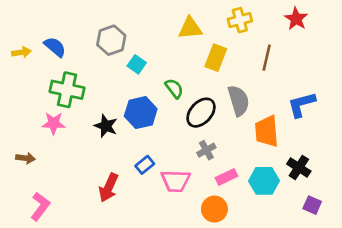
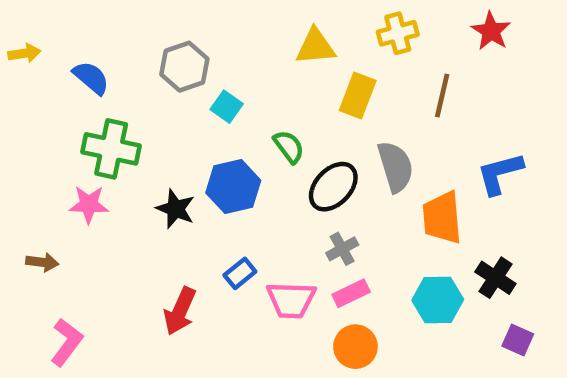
yellow arrow: (21, 52) -> (24, 53), moved
pink rectangle: (226, 177) -> (351, 293), moved

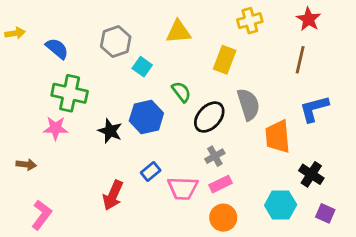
yellow triangle: (315, 47) -> (179, 32), moved
brown line: (442, 96) -> (300, 60), moved
cyan hexagon: (438, 300) -> (281, 205), moved

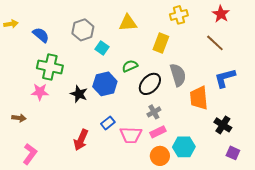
brown line: (300, 60) -> (215, 43), turned -60
green semicircle: (181, 92) -> (130, 66), turned -77
cyan hexagon: (281, 205) -> (184, 147), moved

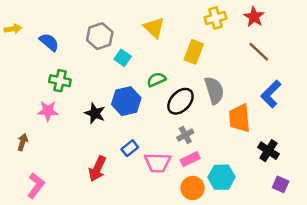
red star: (221, 14) -> (254, 17), moved
yellow triangle: (128, 23) -> (154, 28), turned 48
green cross: (50, 67) -> (60, 81), size x0.7
blue L-shape: (225, 78) -> (271, 94), turned -30
brown arrow: (19, 118) -> (23, 142), turned -80

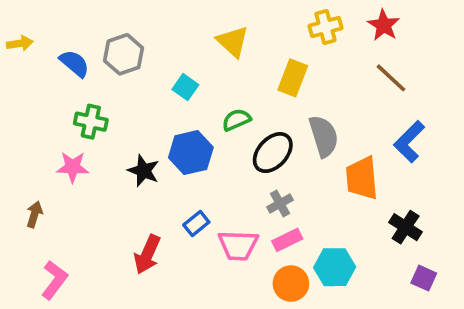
gray hexagon: (100, 36) -> (124, 54), moved

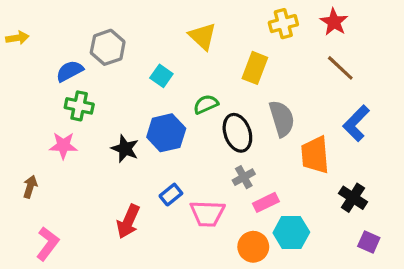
blue semicircle: (74, 63) -> (70, 71), moved, turned -68
black ellipse: (273, 153) -> (237, 133), turned -63
pink rectangle: (287, 240) -> (266, 202), moved

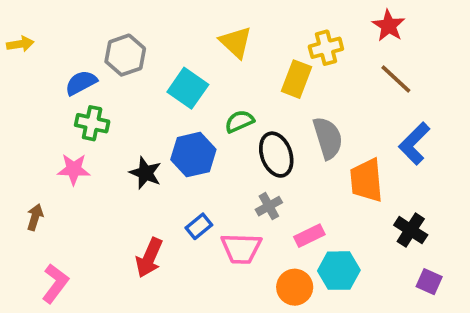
yellow cross: (283, 24) -> (326, 48), moved
cyan square: (161, 76) -> (188, 88), size x1.5
gray cross: (244, 177) -> (269, 206), moved

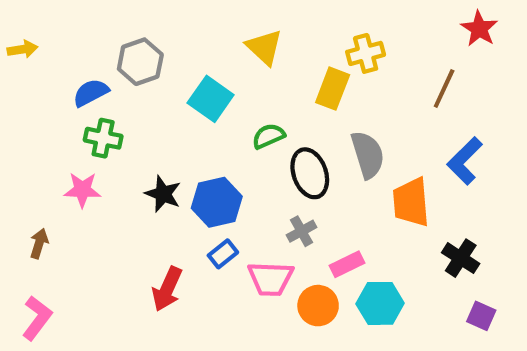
red star: (389, 26) -> (479, 29), moved
brown line: (396, 79) -> (444, 89), turned 72
blue hexagon: (193, 155) -> (217, 202), moved
pink L-shape: (55, 283) -> (37, 318), moved
orange circle: (295, 287) -> (318, 306), moved

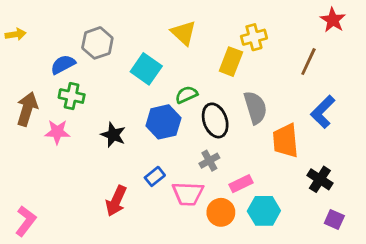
blue hexagon: (217, 202) -> (163, 122), moved
brown arrow: (39, 244) -> (27, 109), moved, size x1.6

